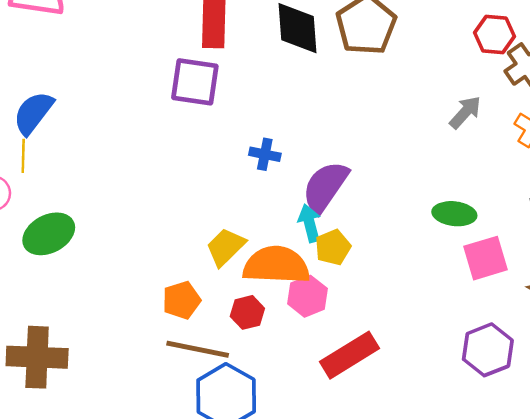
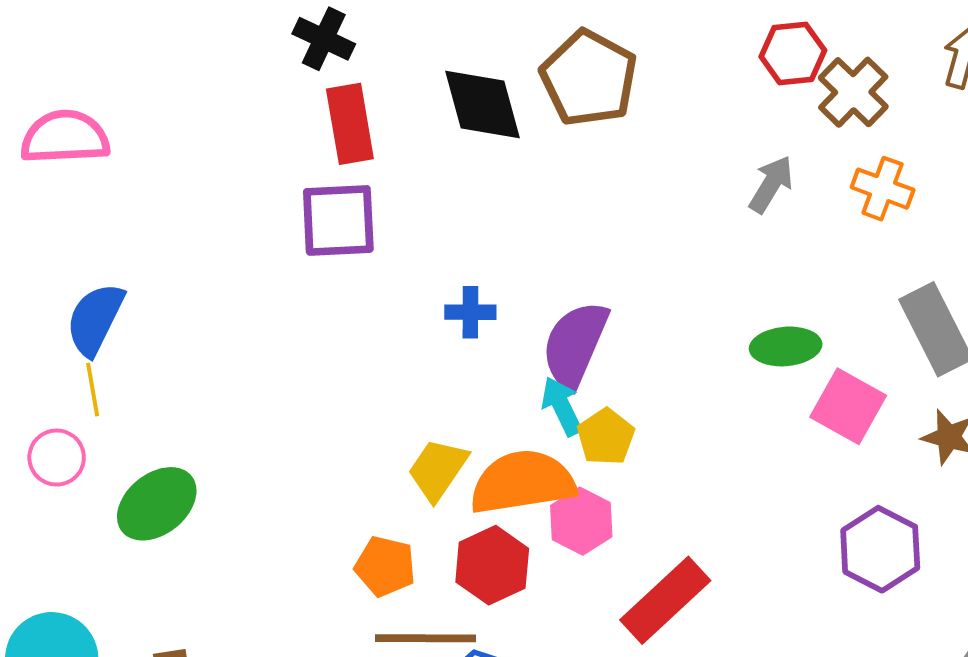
pink square: (486, 258) -> (848, 406), turned -33
orange pentagon: (182, 300) -> (385, 566), turned -30
red hexagon: (247, 312) -> (492, 565), size x1.4

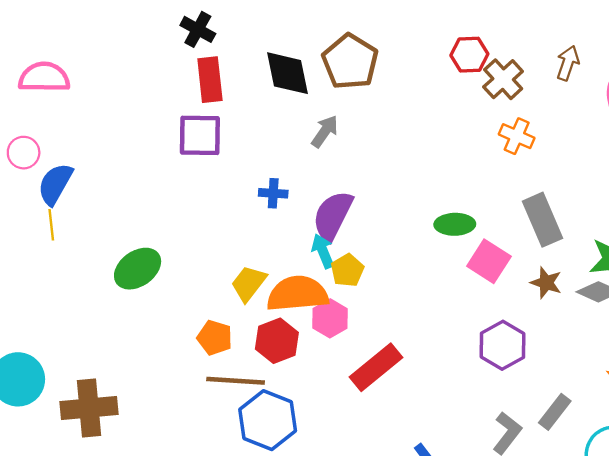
gray arrow: (771, 184) -> (325, 131), moved
pink circle: (57, 458) -> (24, 153), moved
green ellipse: (157, 504) -> (138, 269), moved

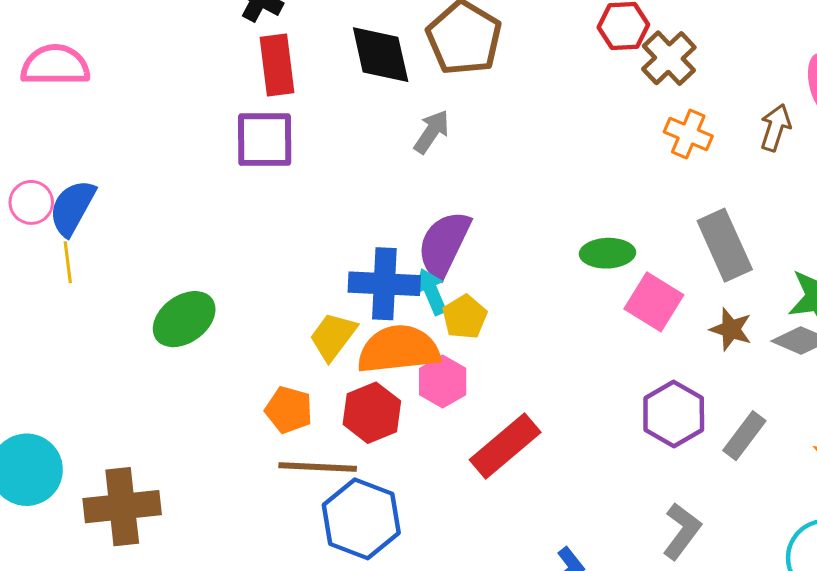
brown arrow: (568, 63) -> (775, 128), moved
pink circle: (24, 153) -> (31, 202), moved
blue cross: (273, 193) -> (384, 284), moved, size x1.8
gray rectangle: (555, 412) -> (744, 436), moved

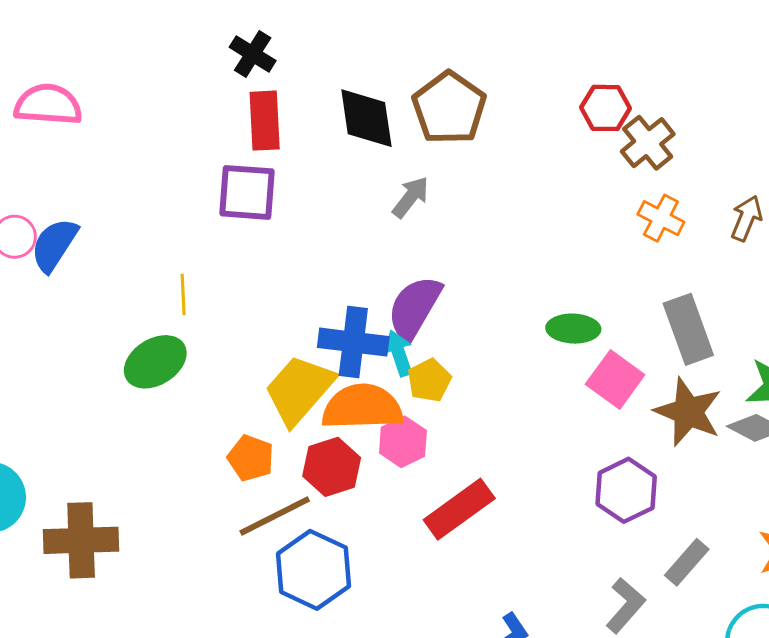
yellow line: (68, 262) -> (183, 294), moved
brown star: (731, 329) -> (688, 412), size x1.6
yellow trapezoid: (333, 336) -> (299, 390), size x1.5
gray rectangle: (744, 436) -> (687, 562), moved
brown line: (318, 467) -> (275, 516), turned -34

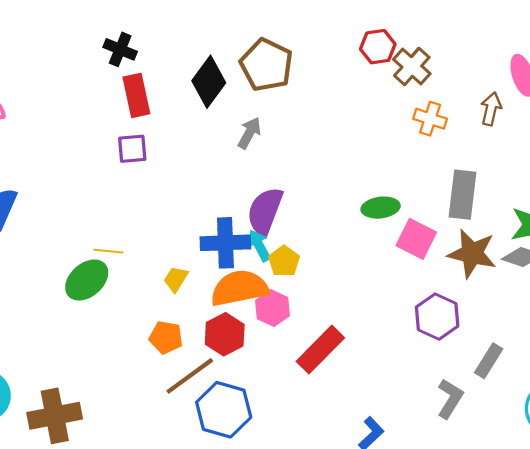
black diamond: (366, 118) -> (209, 82), turned 54
purple square: (247, 192) -> (132, 149), size x0.7
yellow line: (183, 294) -> (108, 251), moved, turned -72
gray rectangle: (688, 329) -> (463, 195), turned 36
yellow trapezoid: (299, 390) -> (176, 279), moved, size x0.5

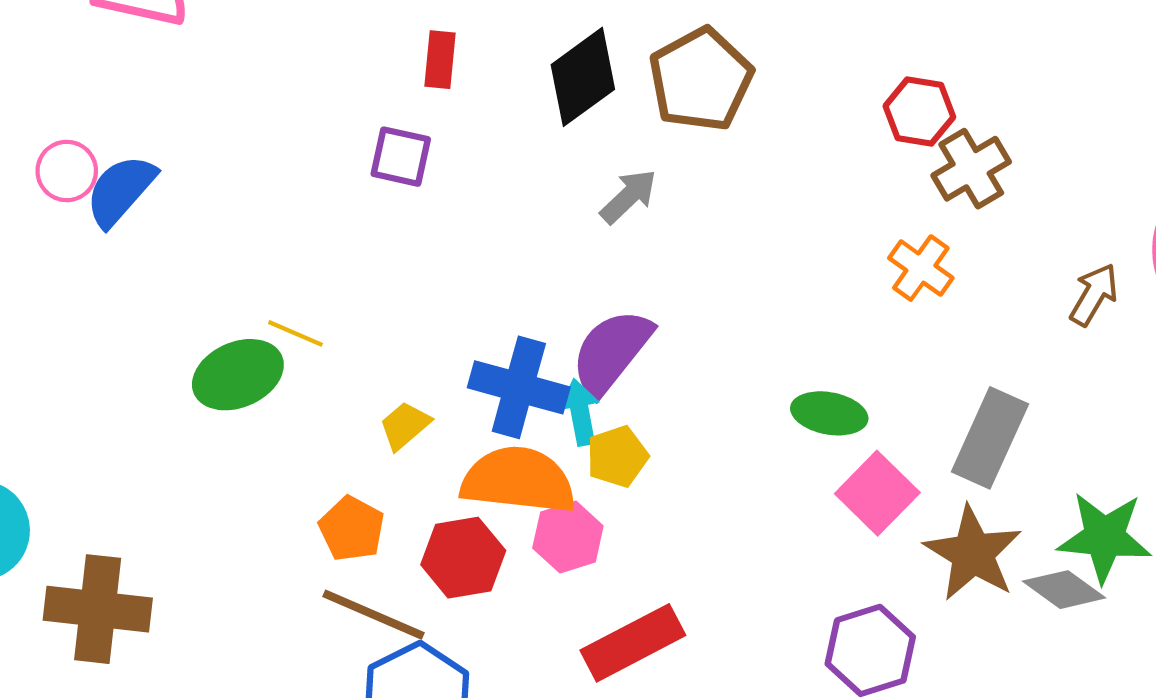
red rectangle: (136, 95) -> (440, 60), size x0.7
orange cross: (430, 119) -> (921, 268), moved
brown line: (190, 376) -> (373, 615), turned 42

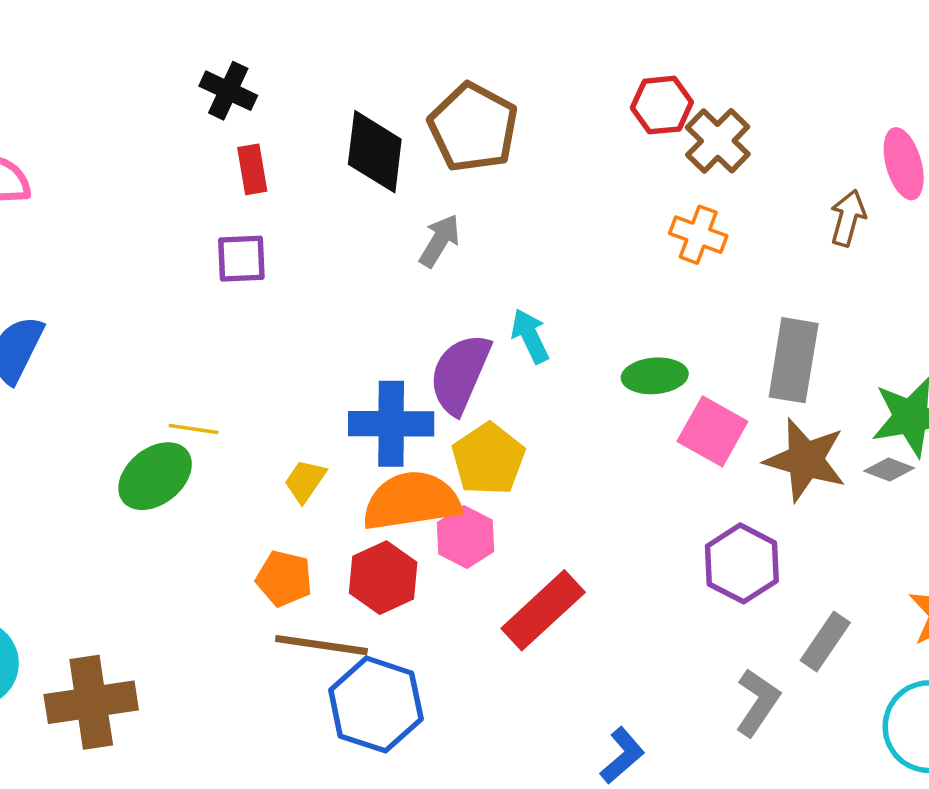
black diamond: (583, 77) -> (375, 152), turned -32
cyan arrow: (580, 412) -> (530, 336), moved
yellow pentagon: (617, 456) -> (488, 459), size x1.4
gray diamond: (1064, 590) -> (889, 470), size x0.7

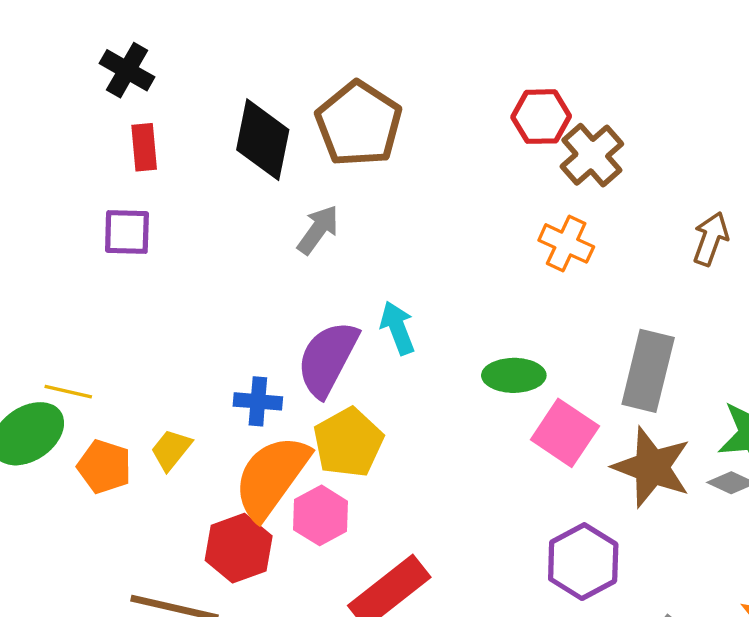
blue cross: (391, 424) -> (258, 401), size x0.6
orange semicircle: (411, 501) -> (272, 477), turned -50
orange pentagon: (284, 579) -> (104, 467), moved

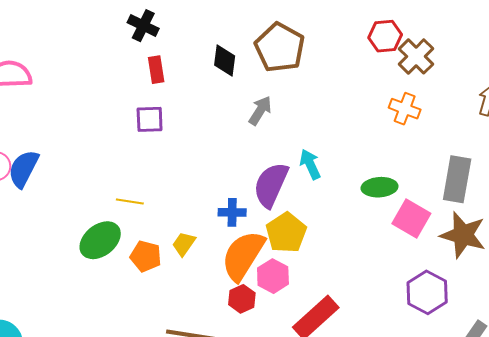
black diamond: (263, 140) -> (225, 60), size x0.7
yellow line: (68, 392) -> (130, 201), moved
red hexagon: (239, 548) -> (242, 299), moved, size x0.7

